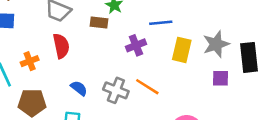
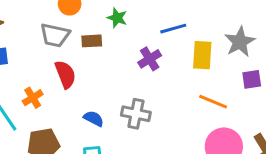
brown rectangle: (99, 23) -> (92, 41), moved
orange line: (147, 87) -> (213, 102), moved

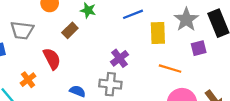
gray trapezoid: (55, 35) -> (22, 30), moved
brown rectangle: (92, 41) -> (70, 30), turned -35
purple cross: (150, 59) -> (119, 58), moved

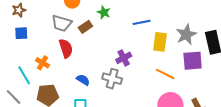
gray trapezoid: (22, 30) -> (62, 23), moved
purple square: (199, 48) -> (193, 61), size x1.5
orange cross: (28, 80) -> (42, 63), turned -32

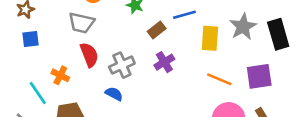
brown rectangle: (85, 27) -> (157, 30), moved
purple square: (193, 61) -> (259, 76), moved
gray cross: (112, 79) -> (122, 65), moved, turned -36

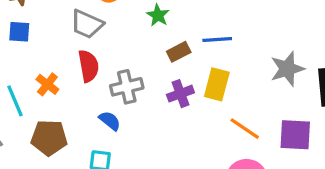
yellow rectangle: (210, 38) -> (217, 84), moved

